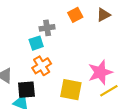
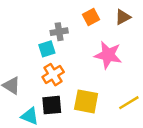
pink star: (100, 72) -> (108, 55), moved, turned 30
black square: (26, 90) -> (52, 105), moved

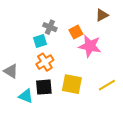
orange square: (91, 17) -> (76, 32), moved
gray cross: (59, 32) -> (50, 27), turned 32

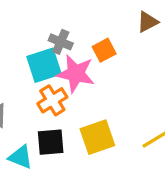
cyan square: (40, 41) -> (44, 65), size x1.5
pink star: (90, 46) -> (76, 74), moved
yellow square: (72, 84) -> (97, 137), turned -30

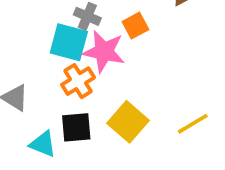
cyan square: (44, 65) -> (69, 42), turned 33
yellow square: (97, 137) -> (128, 122), turned -30

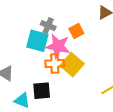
orange cross: (78, 81) -> (55, 64), moved, turned 30
yellow square: (128, 122) -> (72, 65), moved

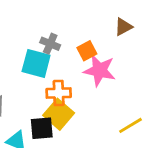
pink star: (58, 46) -> (99, 70), moved
yellow square: (72, 65) -> (59, 114), moved

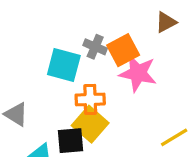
gray cross: (50, 44) -> (95, 47), moved
orange square: (87, 51) -> (123, 50), size x1.4

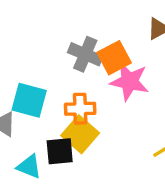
gray cross: (95, 47) -> (85, 54), size x1.4
cyan square: (64, 65) -> (29, 100), moved

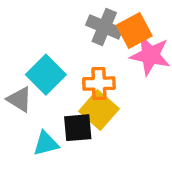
cyan square: (29, 100) -> (46, 75), turned 30
cyan triangle: (29, 167) -> (46, 144), turned -36

